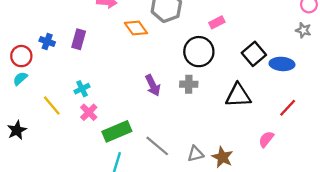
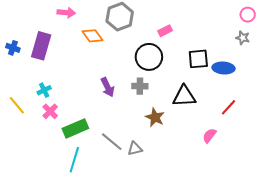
purple rectangle: (79, 39) -> (41, 46), size x1.5
black square: (254, 54) -> (198, 59), turned 35
gray triangle: (195, 154) -> (135, 149), moved
brown star: (222, 157) -> (155, 117), moved

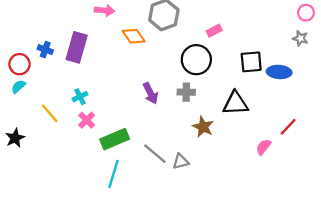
red line: (229, 107) -> (288, 127), moved

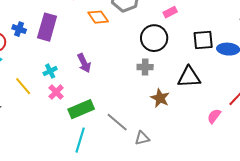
purple arrow: (150, 93) -> (84, 63), moved
gray triangle: (181, 162) -> (142, 138), moved

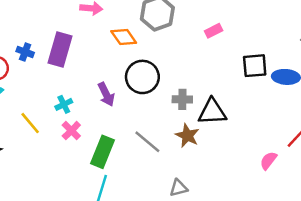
black circle: (154, 38) -> (142, 77), moved
black triangle: (189, 77) -> (212, 112), moved
brown star: (160, 98) -> (187, 136), moved
green rectangle: (81, 109) -> (102, 152), turned -45
gray line: (117, 122) -> (147, 142), moved

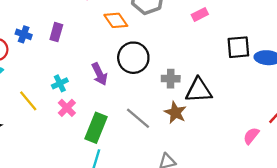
purple rectangle: (60, 49) -> (56, 32), size x0.6

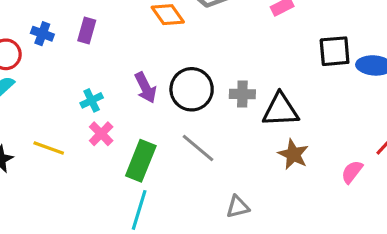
black circle: (133, 58) -> (192, 89), moved
yellow line: (28, 101) -> (49, 148), moved, turned -30
brown star: (175, 113) -> (293, 154), moved

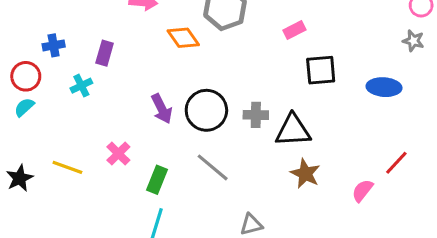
blue cross: (42, 34) -> (54, 45), moved, turned -30
black square: (335, 51) -> (321, 70), moved
cyan cross: (92, 100) -> (81, 86), moved
green rectangle: (141, 161) -> (157, 180), size x0.7

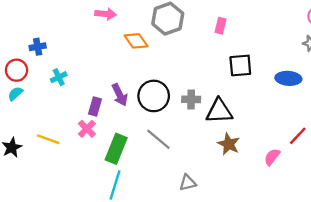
pink rectangle: (294, 30) -> (220, 26), moved, turned -49
purple rectangle: (105, 53) -> (95, 106), moved
green rectangle: (157, 180) -> (116, 149), size x1.4

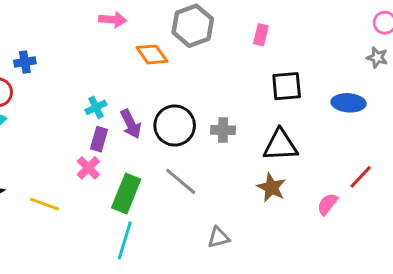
cyan cross: (59, 77) -> (96, 107), moved
black triangle: (219, 111) -> (280, 145), moved
yellow line: (48, 139) -> (45, 204), moved

